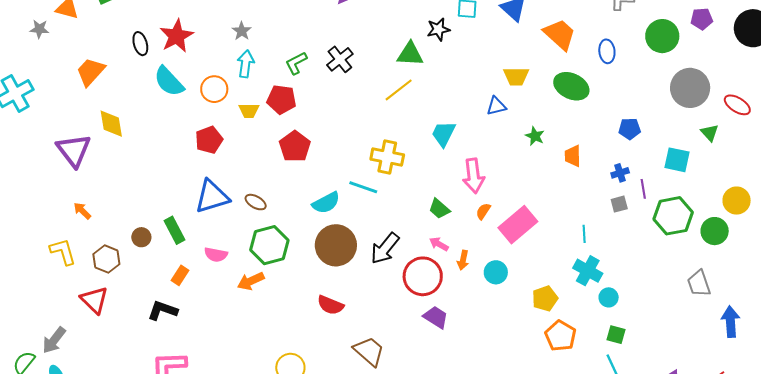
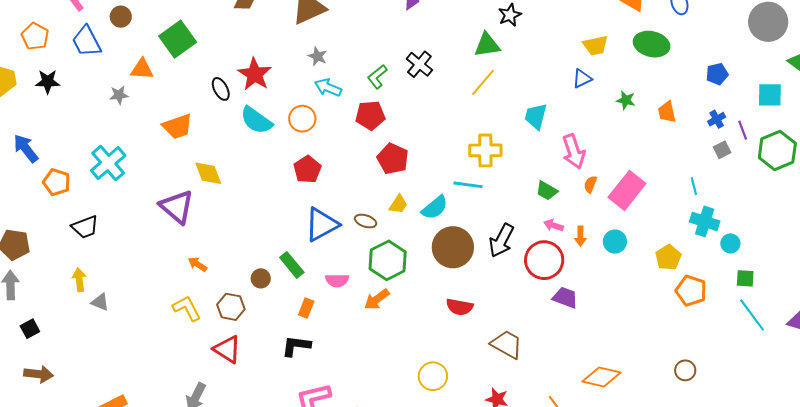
cyan arrow: (246, 64) -> (328, 88), turned -64
orange trapezoid: (90, 72) -> (178, 126), turned -140
yellow trapezoid: (249, 111) -> (398, 204), moved, turned -45

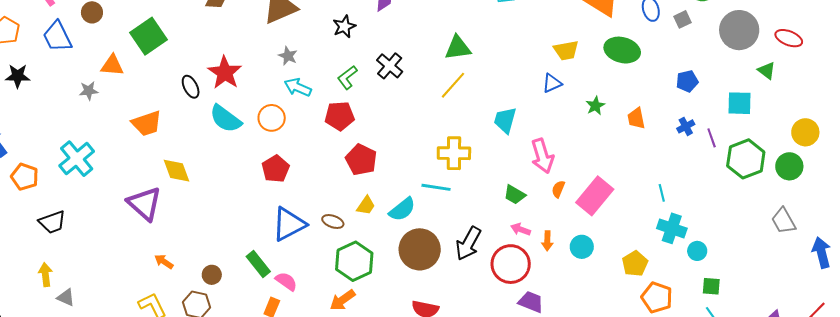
black star: (510, 15) -> (344, 26), moved
green star: (626, 100) -> (595, 106), turned 30
gray square: (722, 150) -> (682, 19), moved
brown circle: (261, 278) -> (212, 275), moved
pink semicircle: (337, 280) -> (286, 281), moved, turned -145

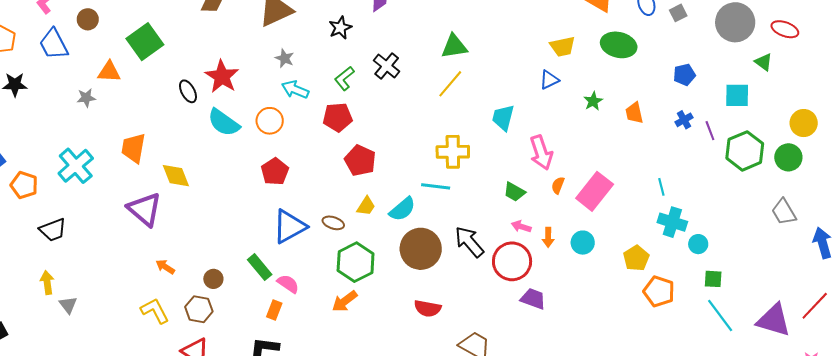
orange trapezoid: (147, 123) -> (133, 148), moved, turned 120
black arrow: (468, 244) -> (469, 242), turned 112
gray triangle: (66, 297) -> (68, 305), turned 30

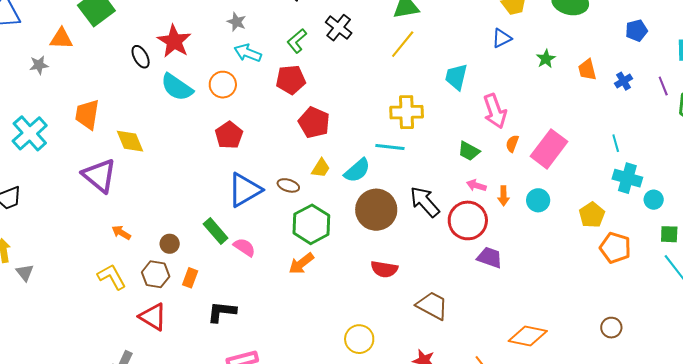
blue cross: (684, 120) -> (624, 81), moved
orange rectangle: (274, 310) -> (190, 278), moved

